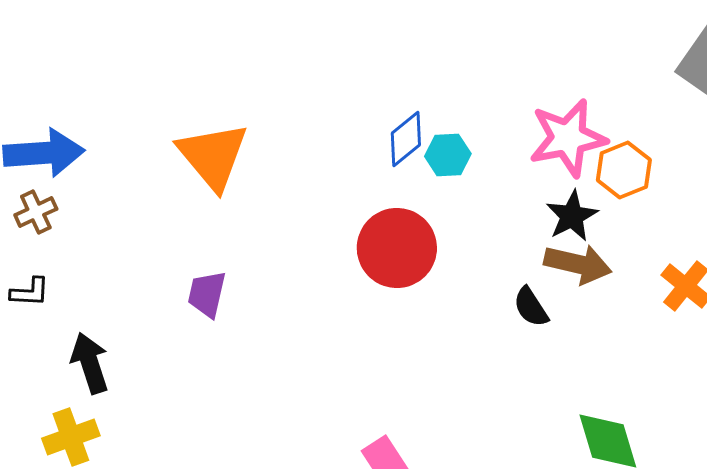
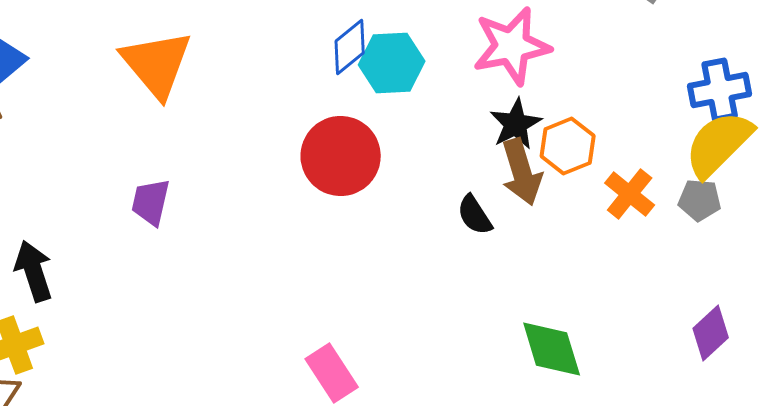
cyan hexagon: (448, 155) -> (392, 63), size x1.4
orange hexagon: (624, 170) -> (568, 146), moved
brown arrow: (578, 264) -> (522, 172), turned 60

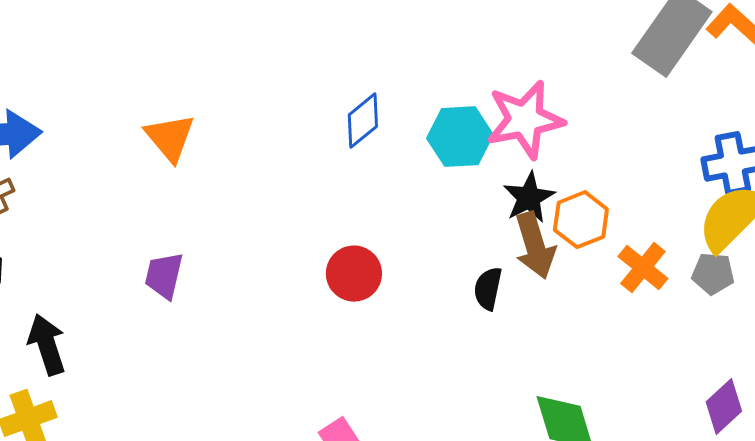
cyan hexagon: (392, 63) -> (460, 137), moved
orange triangle: (157, 64) -> (170, 138), size x0.7
red circle: (341, 156) -> (354, 274), moved, size x0.7
black semicircle: (475, 215) -> (488, 289), turned 45

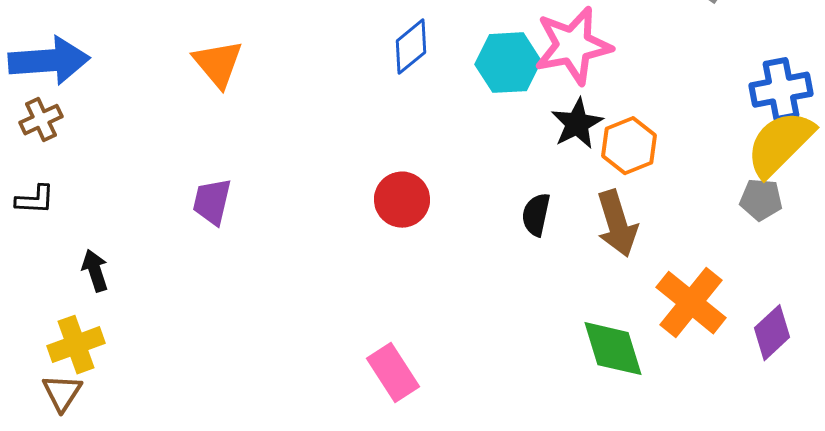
brown arrow: (535, 246) -> (617, 224), moved
orange cross: (643, 268) -> (691, 303), moved, size x1.4
black arrow: (47, 345) -> (95, 271), size x0.7

